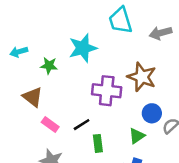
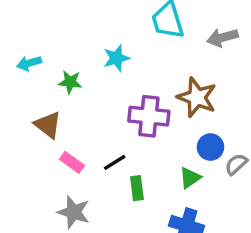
cyan star: (83, 48) -> (116, 58), size x0.7

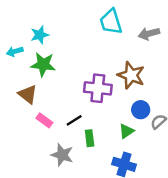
cyan star: (116, 58) -> (40, 35), moved
green star: (70, 82) -> (43, 65), size x1.5
gray star: (74, 212) -> (62, 155), moved

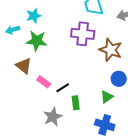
purple cross: (98, 88) -> (83, 34), moved
pink rectangle: (44, 120) -> (44, 82), moved
gray star: (62, 155) -> (53, 117), turned 30

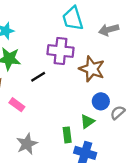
black line: (63, 88) -> (38, 77), moved
green rectangle: (76, 103) -> (67, 135), moved

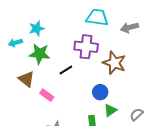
cyan trapezoid: (73, 19) -> (97, 17), turned 115
blue circle: (101, 101) -> (100, 92), moved
gray semicircle: (118, 113) -> (137, 114), moved

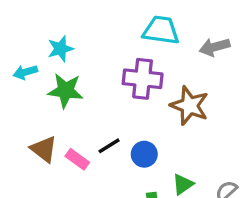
black line: (66, 70) -> (109, 146), moved
brown triangle: (26, 79) -> (44, 149), moved
blue circle: (100, 92) -> (144, 154), moved

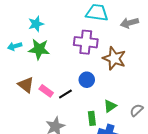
cyan arrow: (25, 72) -> (15, 46), moved
black line: (109, 146) -> (65, 94), moved
blue circle: (144, 154) -> (87, 80), moved

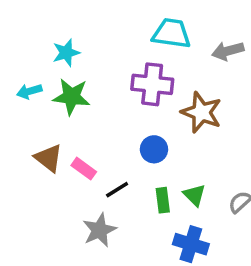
black line: (65, 94) -> (117, 190), moved
green triangle: (110, 106) -> (194, 195), turned -40
green rectangle: (92, 118) -> (163, 200), moved

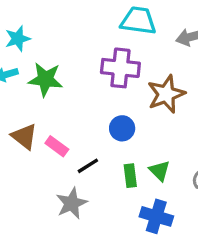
cyan star: (66, 53) -> (18, 39), moved
brown star: (201, 112) -> (166, 94), turned 30

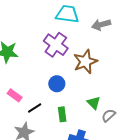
purple cross: (120, 68) -> (56, 45), turned 30
green triangle: (160, 171) -> (94, 103), moved

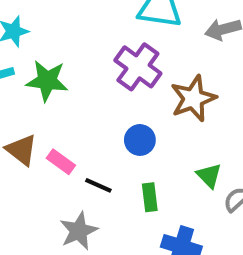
black line: (35, 108) -> (98, 185), turned 56

